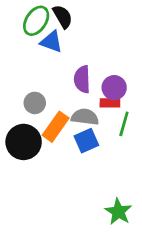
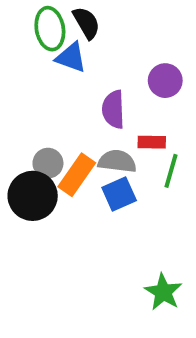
green ellipse: (36, 21) -> (50, 29), turned -44
purple circle: (114, 88) -> (165, 81), moved
gray circle: (35, 103) -> (48, 163), moved

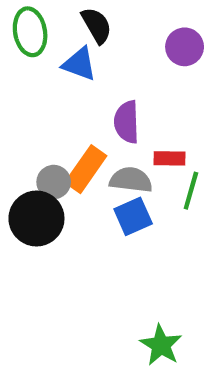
green ellipse: (50, 29) -> (30, 32), moved
purple circle: (165, 81) -> (185, 47), moved
orange rectangle: (77, 175) -> (86, 169), moved
green star: (163, 292) -> (161, 345), moved

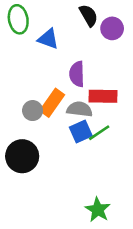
black semicircle: (97, 25) -> (89, 15), moved
red rectangle: (170, 158) -> (103, 96), size x1.5
green line: (191, 191) -> (99, 133), moved, turned 40
black circle: (36, 218) -> (22, 156), moved

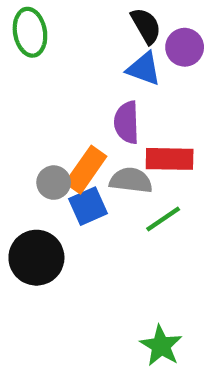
blue triangle: (48, 39) -> (144, 69), moved
blue square: (81, 131) -> (88, 206), moved

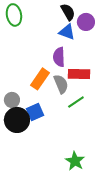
gray semicircle: (131, 180) -> (61, 84), turned 60
gray circle: (54, 183) -> (12, 100), moved
blue square: (88, 206) -> (35, 112), moved

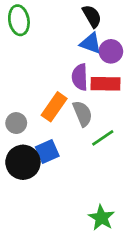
purple circle: (86, 22) -> (111, 51), moved
red rectangle: (79, 74) -> (105, 84), moved
gray circle: (12, 100) -> (16, 123), moved

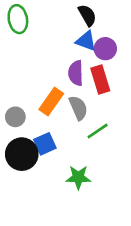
red rectangle: (105, 84) -> (100, 80), turned 72
green star: (101, 218) -> (78, 177), moved, turned -30

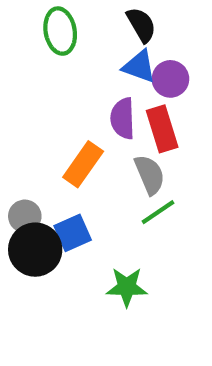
green ellipse: (18, 19) -> (60, 31), moved
gray semicircle: (78, 108) -> (150, 175), moved
gray circle: (15, 117) -> (25, 216), moved

